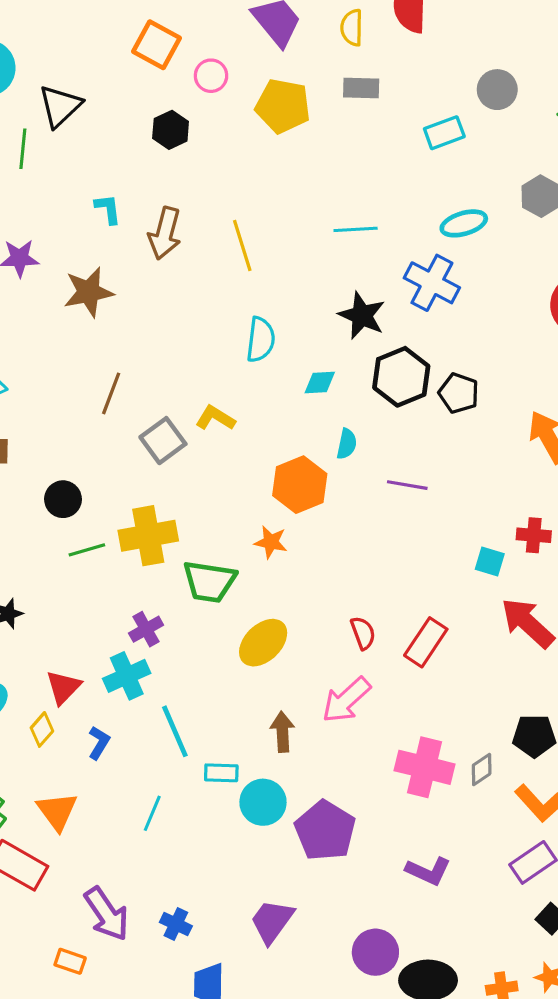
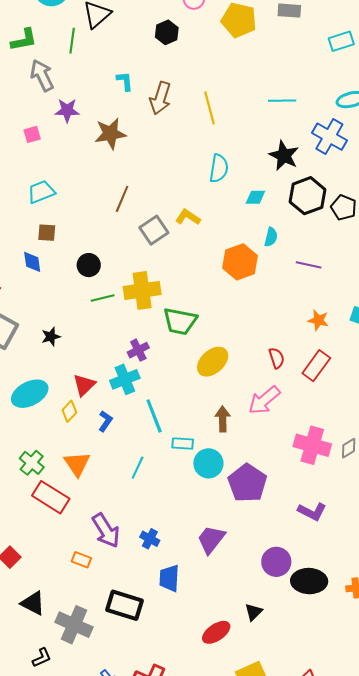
orange star: (271, 542) -> (318, 320), moved

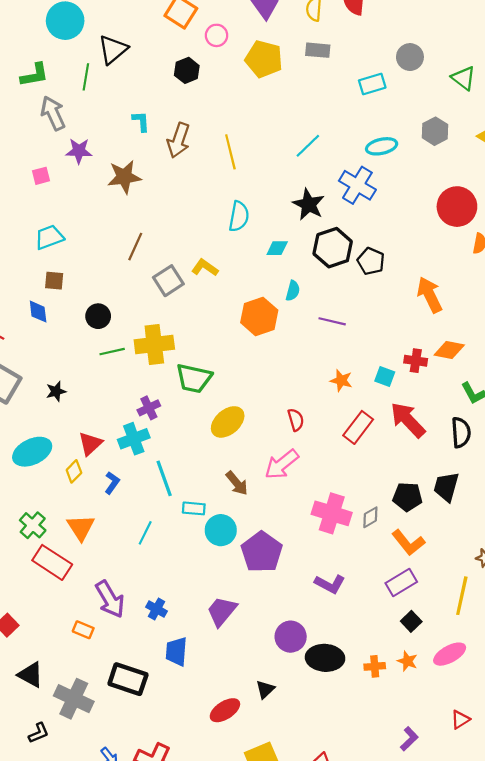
cyan line: (282, 101) -> (308, 146), turned -44
red rectangle: (316, 366) -> (358, 427), moved
brown arrow: (223, 419) -> (237, 483), turned 140

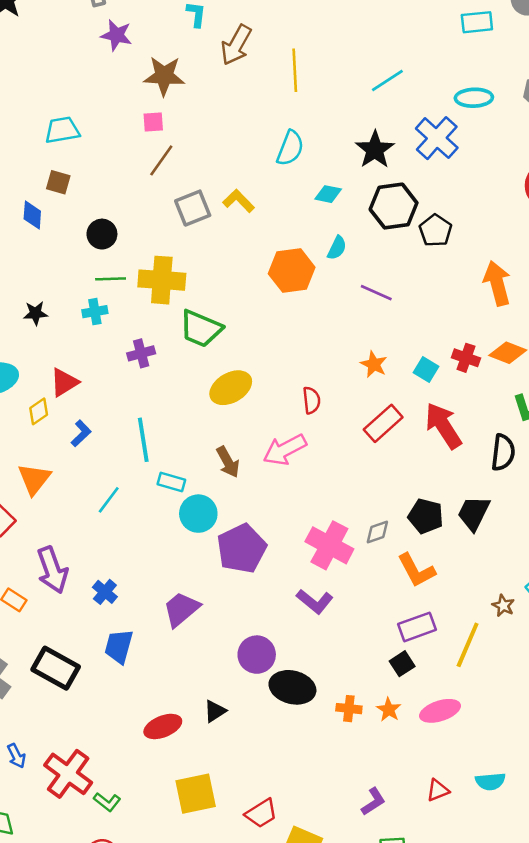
pink square: (41, 176) -> (153, 122), moved
cyan cross: (134, 439) -> (95, 312), moved, size x0.7
pink cross: (332, 513) -> (329, 545), moved
purple rectangle: (401, 583) -> (417, 627), moved

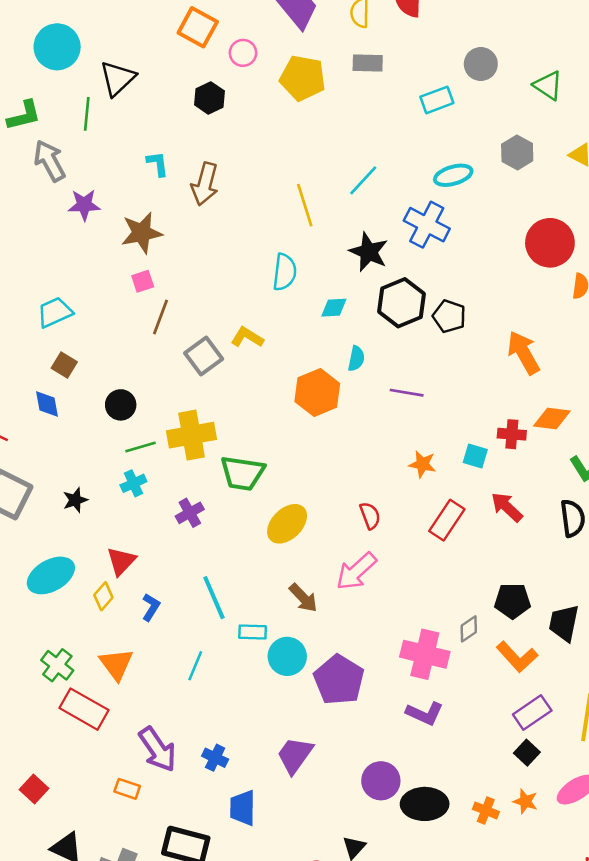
yellow line: (295, 70) -> (305, 205), moved
brown square: (58, 182) -> (64, 365), turned 30
red arrow: (443, 426) -> (507, 507), size x0.7
black trapezoid: (474, 513) -> (564, 623), moved
orange cross: (349, 709) -> (486, 810), turned 30

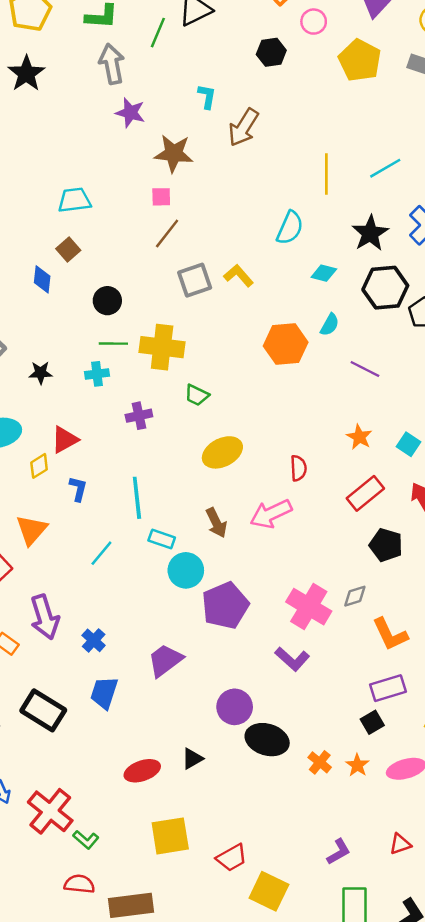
green trapezoid: (242, 473) -> (197, 395), size x0.6
black pentagon: (512, 601) -> (386, 545), moved
blue L-shape: (151, 607) -> (78, 489), turned -35

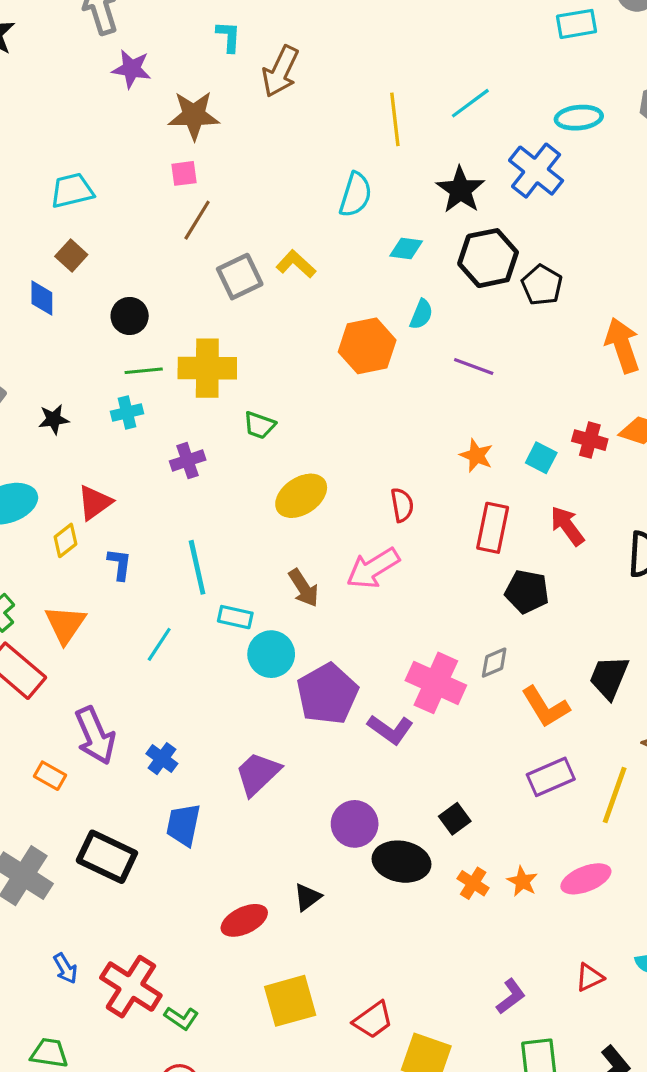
red rectangle: (365, 493) -> (493, 528), turned -33
purple L-shape: (292, 659) -> (390, 729), moved
black square: (372, 722) -> (455, 819), moved

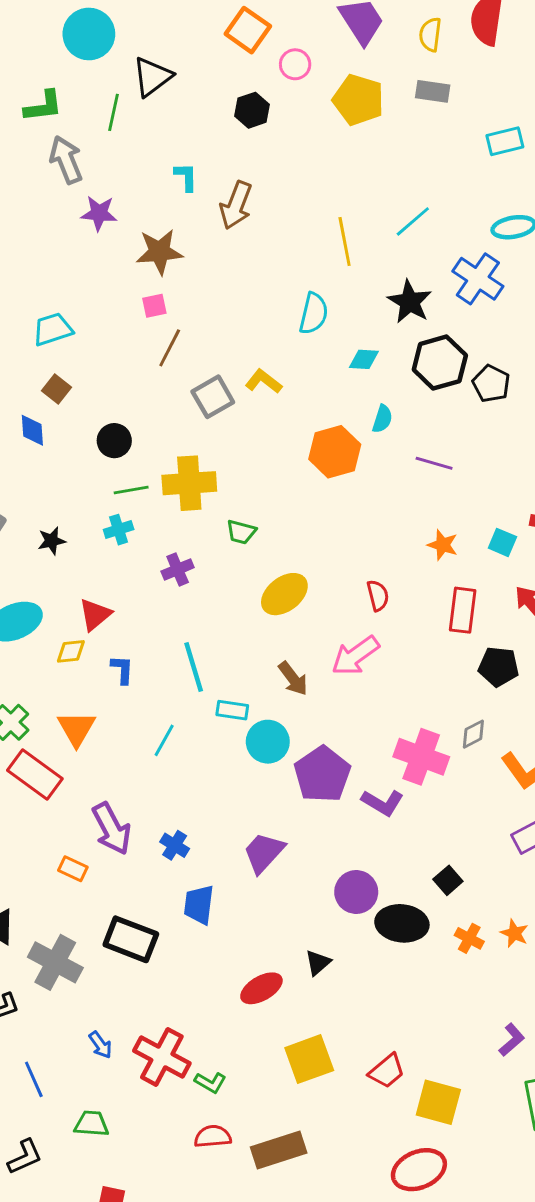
yellow diamond: (66, 540) -> (71, 651), turned 36

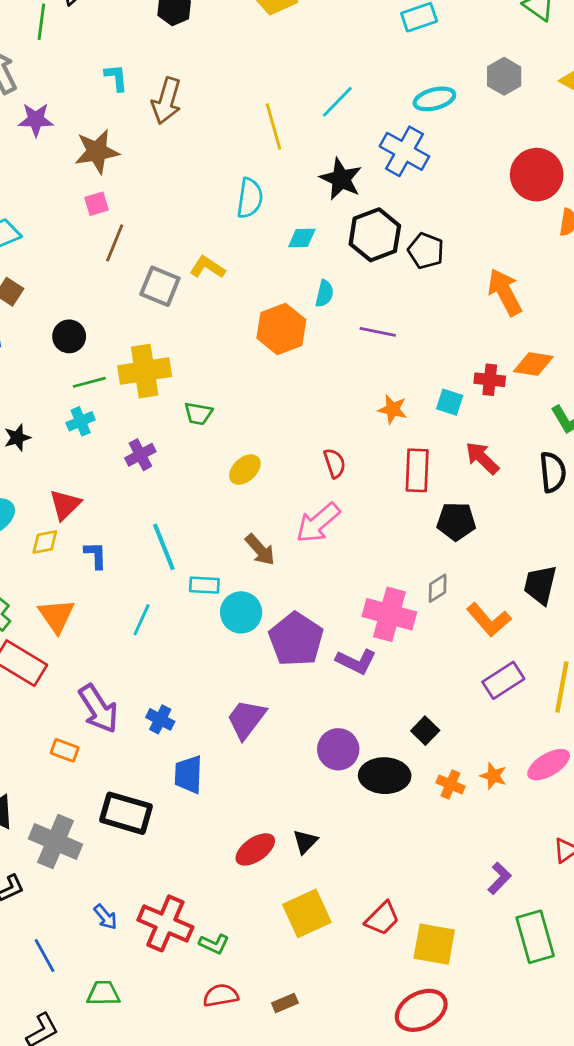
gray square: (213, 397) -> (160, 286), turned -33
yellow ellipse: (284, 594) -> (245, 470), size x0.7
black triangle: (318, 963) -> (305, 842), moved
brown rectangle: (279, 1150) -> (285, 1003), size x0.5

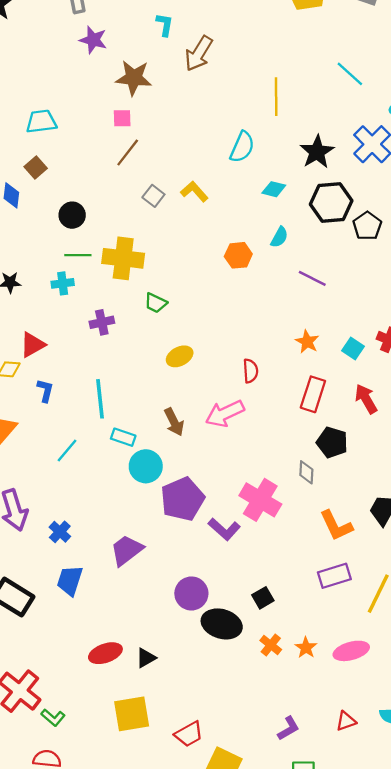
cyan line: (337, 102) -> (350, 74), moved, turned 72
gray square: (160, 286) -> (153, 196), size x0.7
orange hexagon: (281, 329) -> (238, 255), size x0.7
gray diamond: (438, 588) -> (306, 472), moved, turned -70

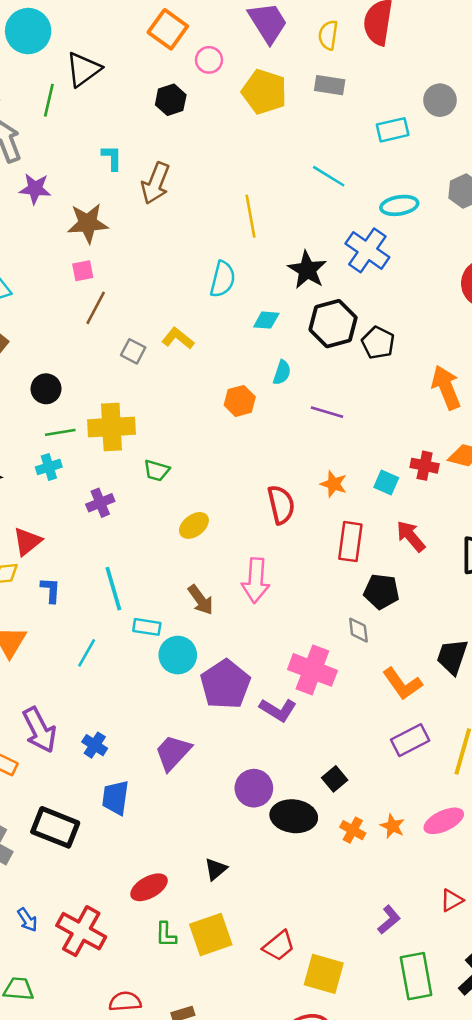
red semicircle: (250, 371) -> (281, 505), moved, size x1.4
pink arrow: (225, 413) -> (256, 580), turned -51
red ellipse: (105, 653) -> (149, 887), moved
green L-shape: (53, 718) -> (166, 935), moved, turned 60

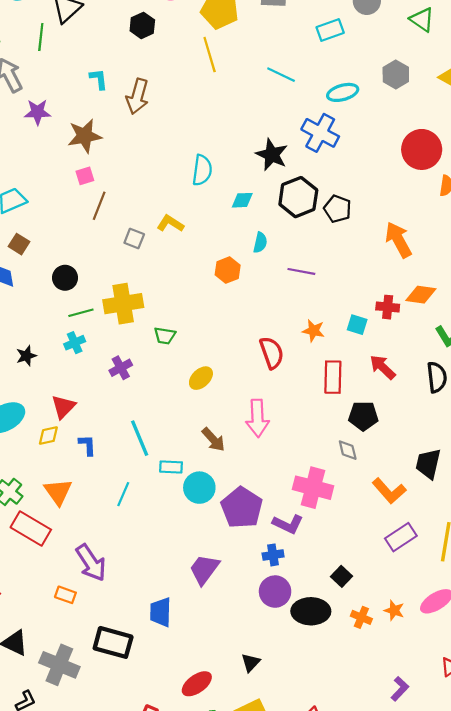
yellow line: (251, 216) -> (210, 55), moved
blue cross: (95, 745) -> (273, 555), moved, turned -36

